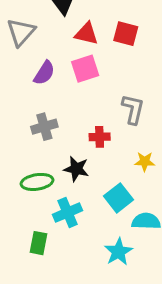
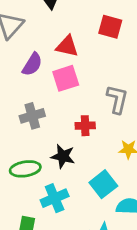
red triangle: (86, 34) -> (67, 46), moved
pink square: (85, 69) -> (66, 78), moved

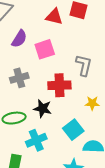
red triangle: (67, 46) -> (54, 17), moved
red cross: (85, 126) -> (59, 85), size x1.5

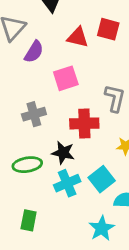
purple semicircle: (19, 39) -> (34, 52), moved
cyan cross: (36, 140) -> (67, 183), moved

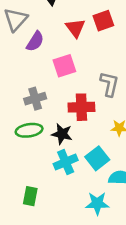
red square: (108, 29) -> (103, 21), turned -35
red triangle: (78, 37) -> (75, 28), turned 40
green ellipse: (27, 165) -> (29, 130), moved
cyan star: (102, 228) -> (97, 203), turned 30

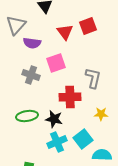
purple semicircle: (35, 41) -> (32, 43), turned 66
gray cross: (35, 99) -> (31, 75), moved, turned 36

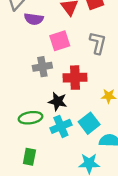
gray cross: (31, 75) -> (42, 67), moved, turned -30
gray L-shape: (93, 78) -> (98, 43), moved
green ellipse: (27, 116) -> (31, 118), moved

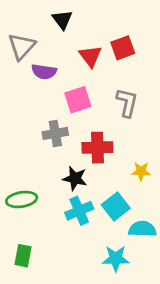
green ellipse: (31, 118) -> (22, 200), moved
green rectangle: (29, 157) -> (23, 256), moved

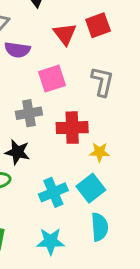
yellow star: (141, 171) -> (100, 152), moved
black star: (75, 178) -> (17, 152), moved
cyan semicircle: (142, 229) -> (100, 227), moved, turned 84
cyan star: (116, 259) -> (51, 241), moved

